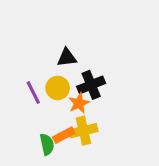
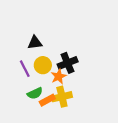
black triangle: (67, 57) -> (35, 43), moved
green semicircle: (47, 144) -> (35, 93), moved, turned 77

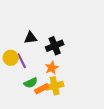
black cross: (68, 63) -> (55, 46), moved
yellow circle: (43, 65) -> (11, 58), moved

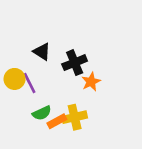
black triangle: (31, 38) -> (42, 52), turned 40
orange star: (52, 68) -> (91, 82), moved

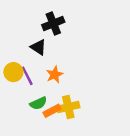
black cross: (75, 63) -> (53, 23), moved
orange star: (91, 82) -> (55, 75), moved

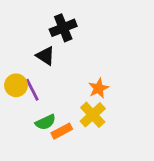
orange star: (55, 75) -> (99, 88), moved
yellow cross: (68, 107) -> (93, 115), moved, turned -30

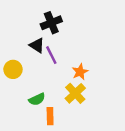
purple line: (32, 90) -> (51, 55), moved
orange rectangle: (62, 131) -> (50, 116), moved, turned -63

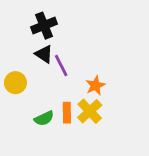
black cross: (51, 23) -> (44, 26), moved
orange rectangle: (50, 116) -> (67, 113), moved

